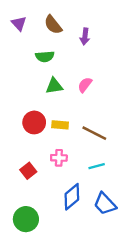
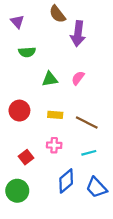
brown semicircle: (53, 25) -> (57, 14), moved
purple arrow: (85, 36) -> (78, 34), size x1.6
green semicircle: (45, 57) -> (27, 52), moved
red circle: (34, 122) -> (19, 111), moved
green circle: (26, 219) -> (17, 191), moved

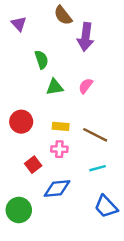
green semicircle: (27, 52) -> (41, 60), moved, turned -105
pink cross: (54, 145) -> (59, 149), moved
red square: (26, 157) -> (33, 165), moved
blue diamond: (66, 181) -> (57, 189), moved, turned 35

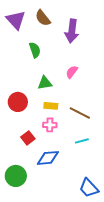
brown semicircle: (63, 15) -> (43, 18), moved
purple triangle: (19, 24) -> (16, 20), size x1.5
green triangle: (55, 87) -> (45, 83), moved
blue trapezoid: (106, 206) -> (89, 188), moved

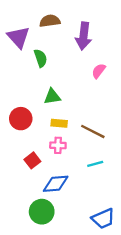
brown semicircle: (43, 18) -> (50, 21), turned 120
purple triangle: (16, 20) -> (18, 37), moved
pink semicircle: (72, 72) -> (99, 71), moved
green circle: (16, 176) -> (42, 212), moved
blue trapezoid: (89, 188) -> (103, 219), turned -70

